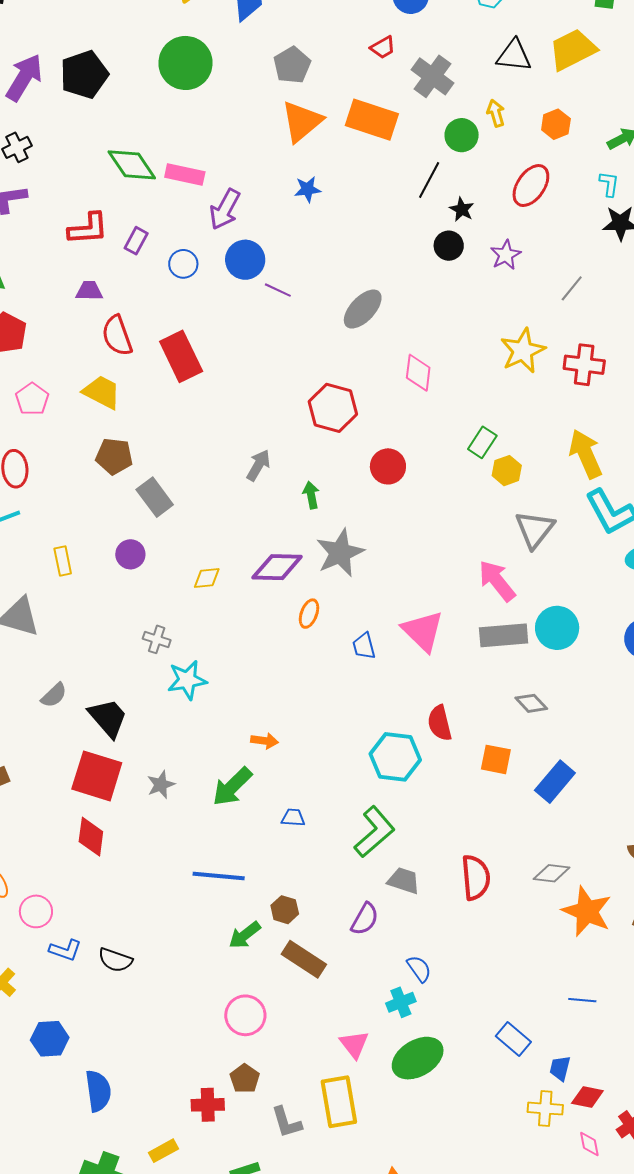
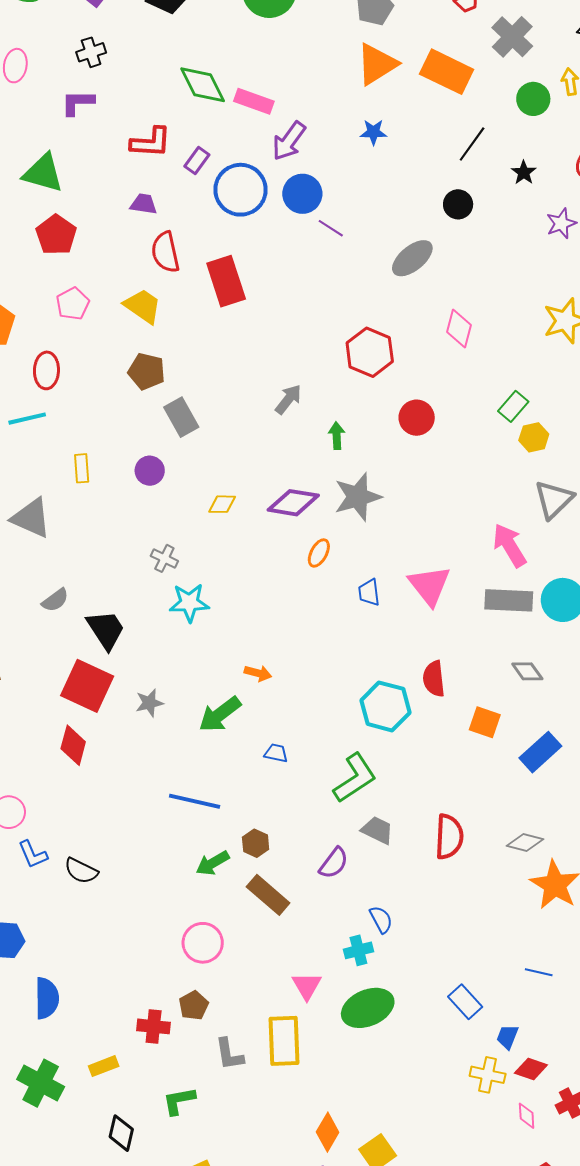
black line: (429, 180) -> (472, 144), moved
black circle: (449, 246) -> (458, 204), moved
blue circle: (183, 264) -> (241, 190), size x1.8
blue L-shape: (65, 950) -> (33, 854), turned 40

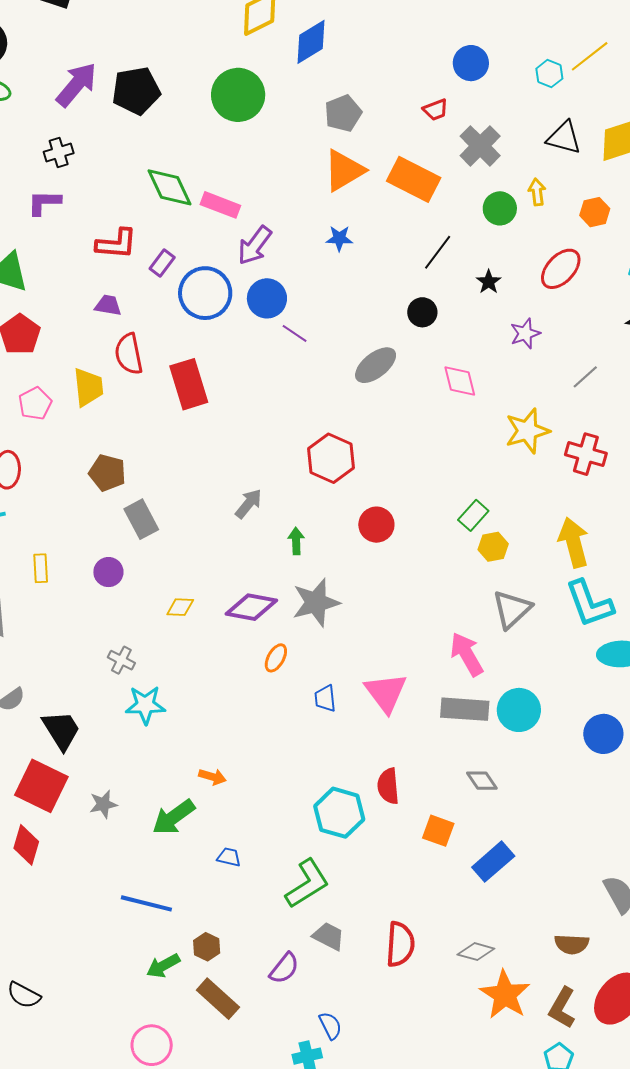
yellow trapezoid: (143, 306) -> (88, 387), moved, turned 48
pink diamond: (459, 329) -> (460, 381), moved, turned -30
black semicircle: (81, 871) -> (24, 995), moved

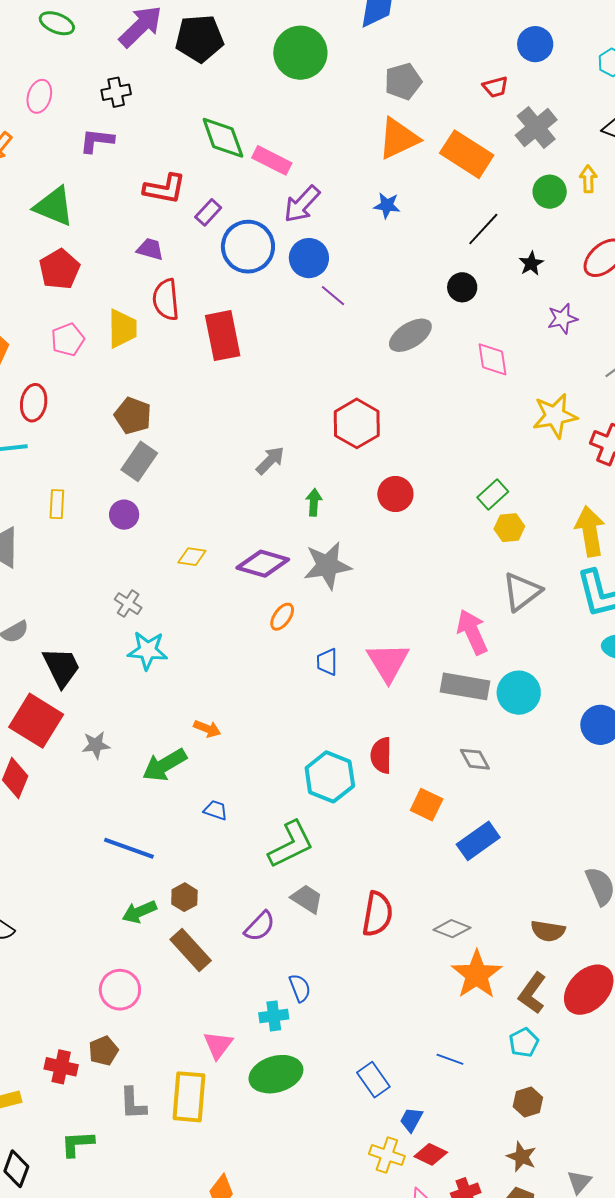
gray rectangle: (141, 519) -> (139, 461), moved, turned 57

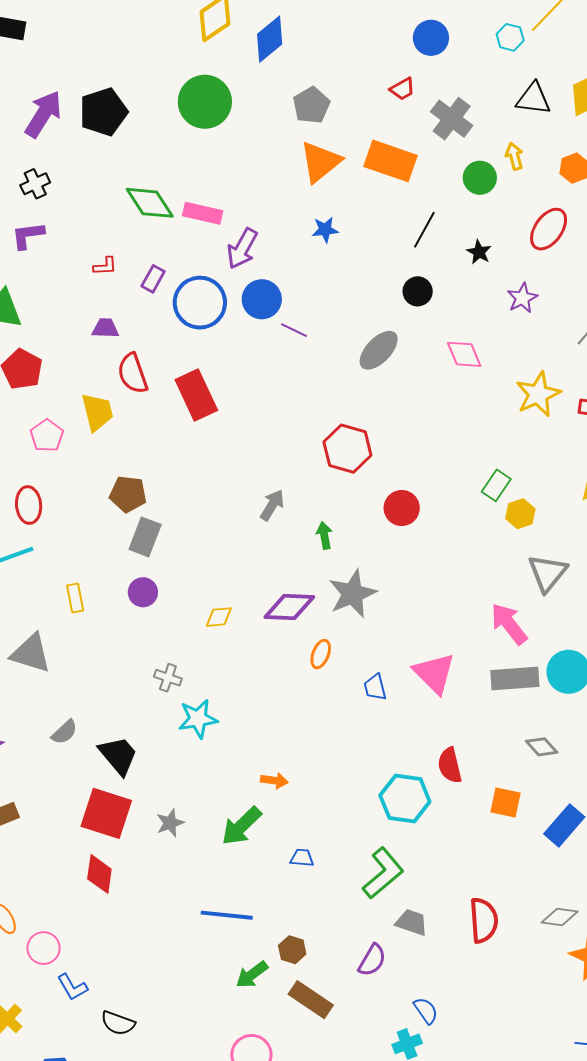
red L-shape: (165, 189) -> (105, 266), size x0.6

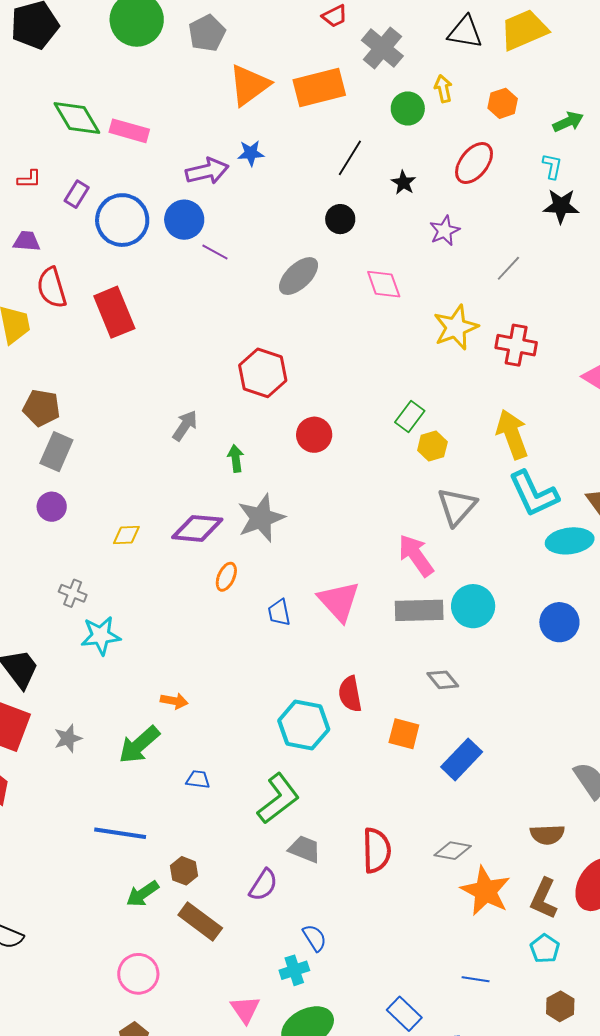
gray pentagon: (311, 105) -> (207, 33), moved
orange rectangle: (390, 161) -> (319, 88), turned -36
purple arrow: (242, 249) -> (207, 171), moved, turned -135

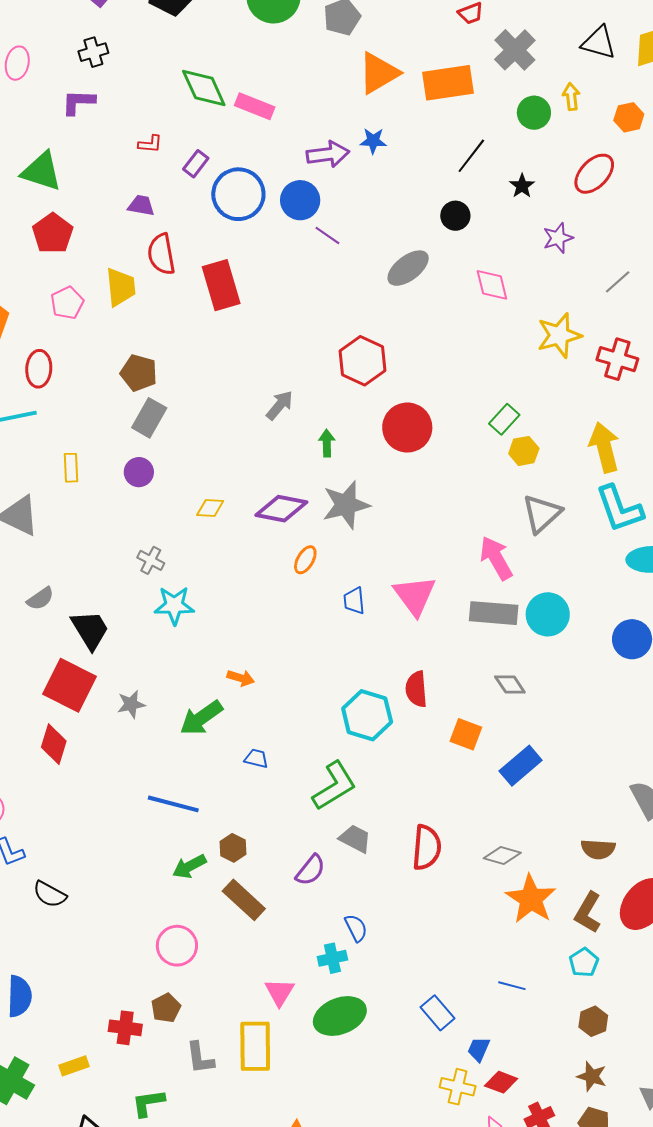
red circle: (314, 435) -> (407, 428), size x1.4

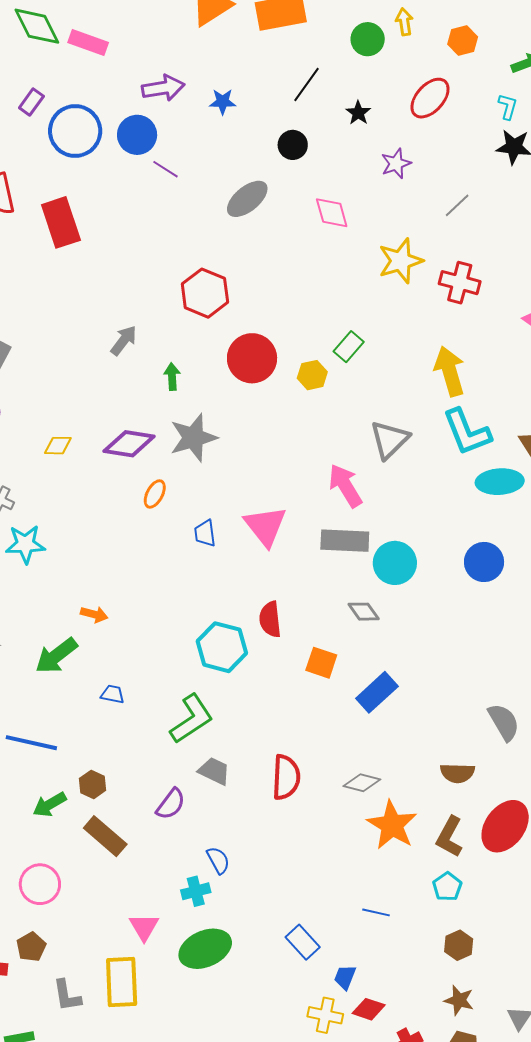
blue star: (373, 141) -> (223, 102), moved
yellow hexagon: (524, 451) -> (312, 375), moved
cyan circle: (548, 614) -> (395, 563), moved

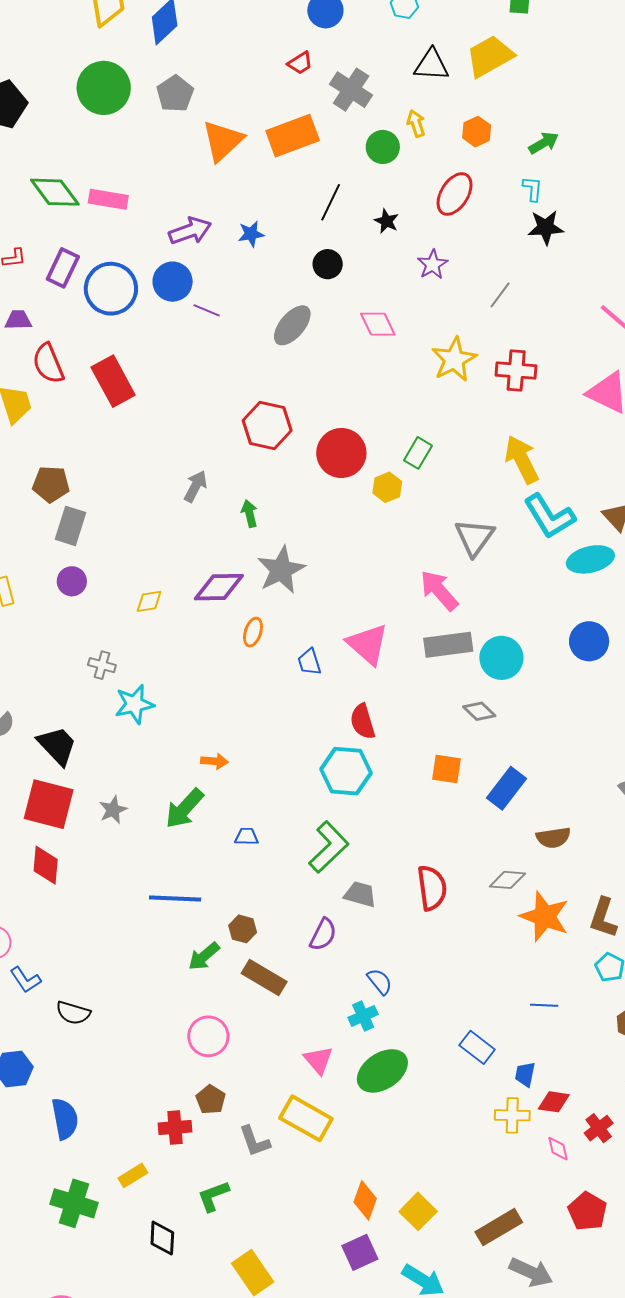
purple rectangle: (31, 102) -> (63, 268), size x1.4
red circle: (252, 358) -> (341, 453), moved
red semicircle: (270, 619) -> (363, 722), moved
brown semicircle: (457, 773) -> (553, 838), moved
yellow rectangle: (122, 982) -> (306, 1118), turned -48

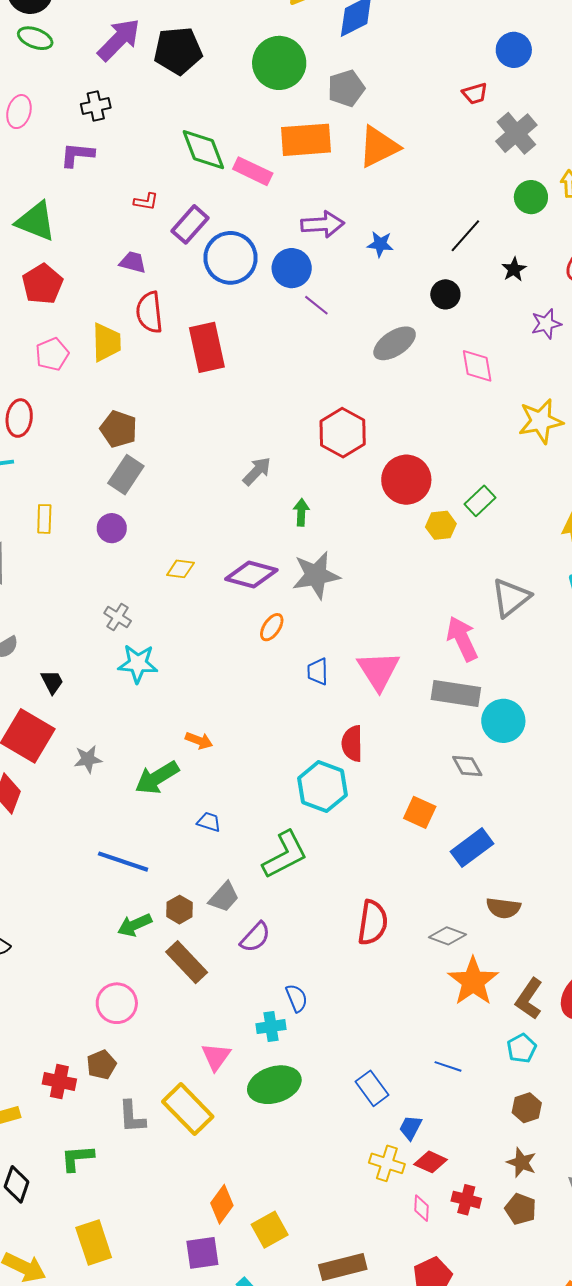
orange rectangle: (293, 136) -> (306, 140), moved
black trapezoid: (57, 746) -> (52, 682), size x0.6
gray trapezoid: (360, 894) -> (224, 897), moved, turned 100
red cross: (599, 1128) -> (466, 1200), turned 36

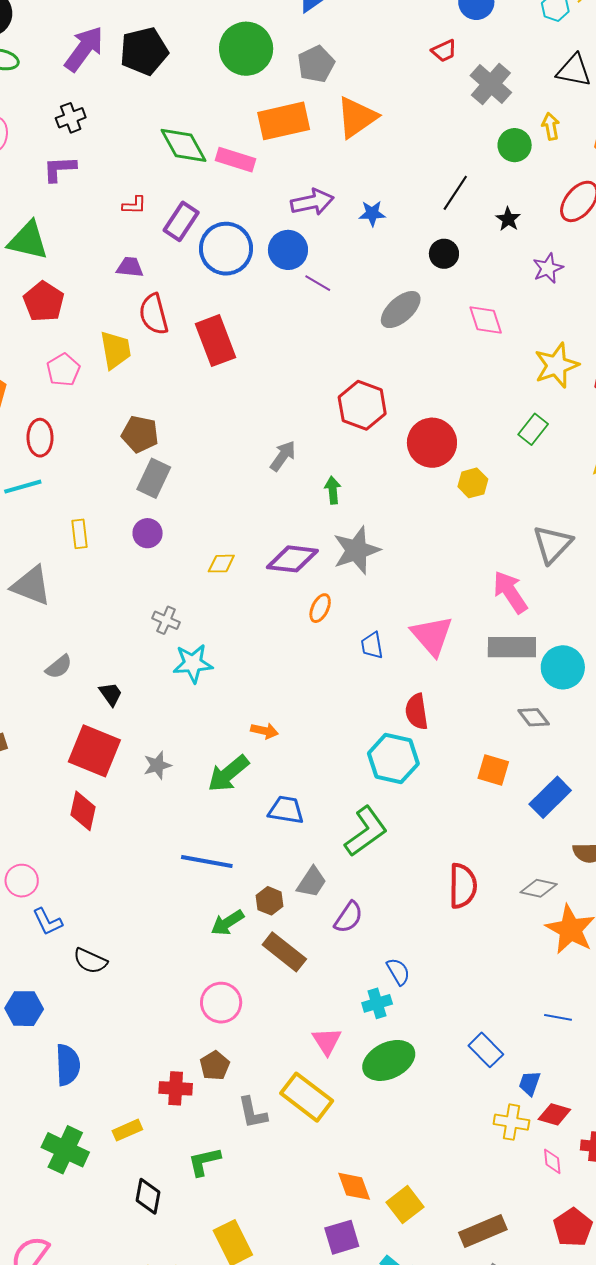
green rectangle: (480, 501) -> (533, 429), moved
blue trapezoid: (209, 822) -> (286, 810), size x1.5
orange diamond: (222, 1204) -> (354, 1186), turned -48

